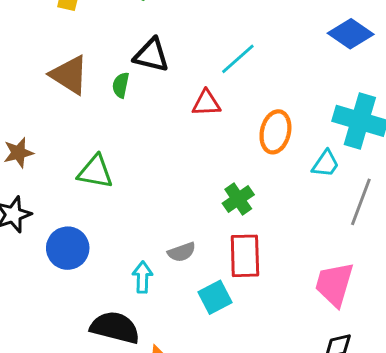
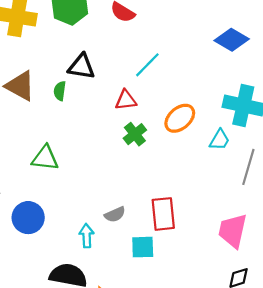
orange ellipse: (275, 132) -> (180, 118), turned 40
green cross: (238, 199) -> (135, 134), moved
cyan square: (215, 297) -> (143, 247), turned 30

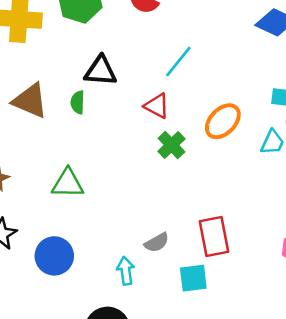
red triangle: (126, 100) -> (157, 106), turned 40

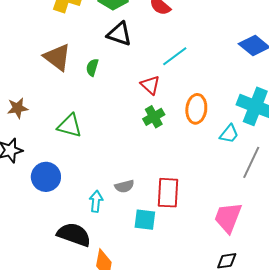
black triangle: (101, 71) -> (119, 34), moved
orange ellipse: (223, 121) -> (196, 109), turned -52

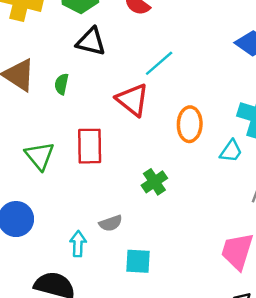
red triangle: (150, 85) -> (132, 100), size x1.4
green cross: (154, 117) -> (154, 182), moved
green triangle: (70, 126) -> (40, 156), turned 40
red rectangle: (168, 193) -> (90, 146), moved

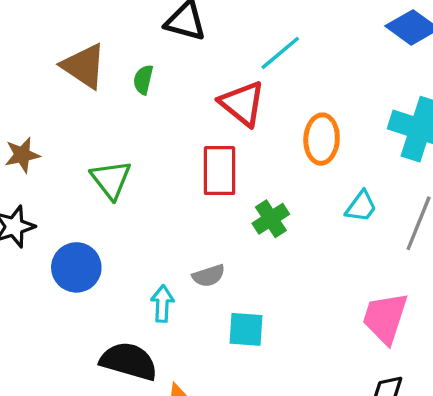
red rectangle: (90, 146) -> (219, 171), moved
cyan trapezoid: (231, 151) -> (361, 206), moved

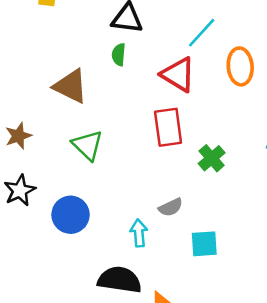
brown triangle: (84, 66) -> (71, 86), moved
green semicircle: (143, 80) -> (119, 55), moved
orange ellipse: (322, 139) -> (240, 66), moved

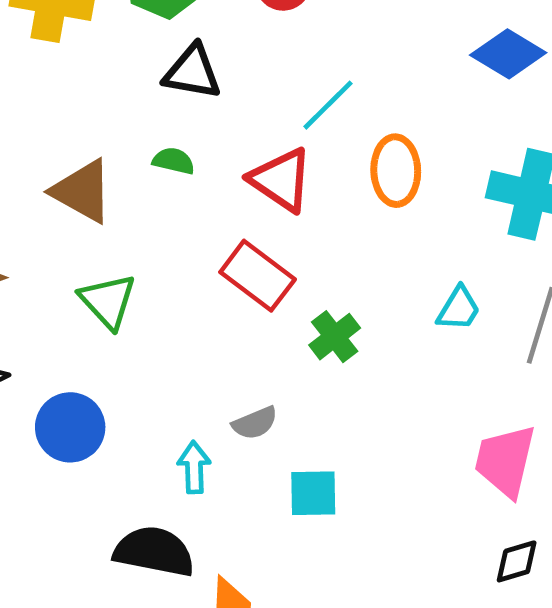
green semicircle: (119, 55) -> (174, 161), moved, turned 95
red rectangle: (168, 127) -> (258, 276), turned -48

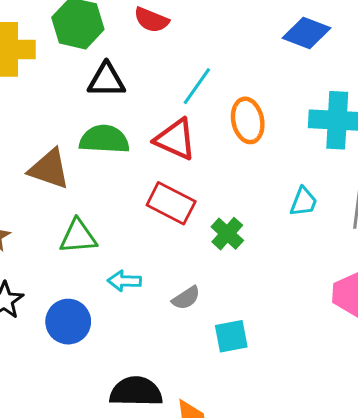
green semicircle: (174, 161) -> (104, 139), size x1.8
green triangle: (108, 301) -> (78, 236), turned -42
cyan arrow: (194, 467) -> (124, 281), moved, turned -76

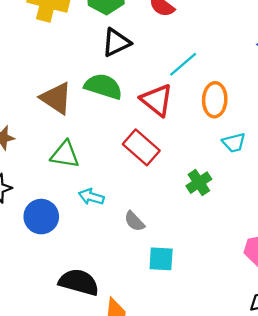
black triangle: (106, 80) -> (116, 42), turned -40
cyan trapezoid: (304, 202) -> (234, 143), moved, turned 40
green cross: (227, 234) -> (199, 183), moved
gray semicircle: (186, 298) -> (134, 221), turned 65

